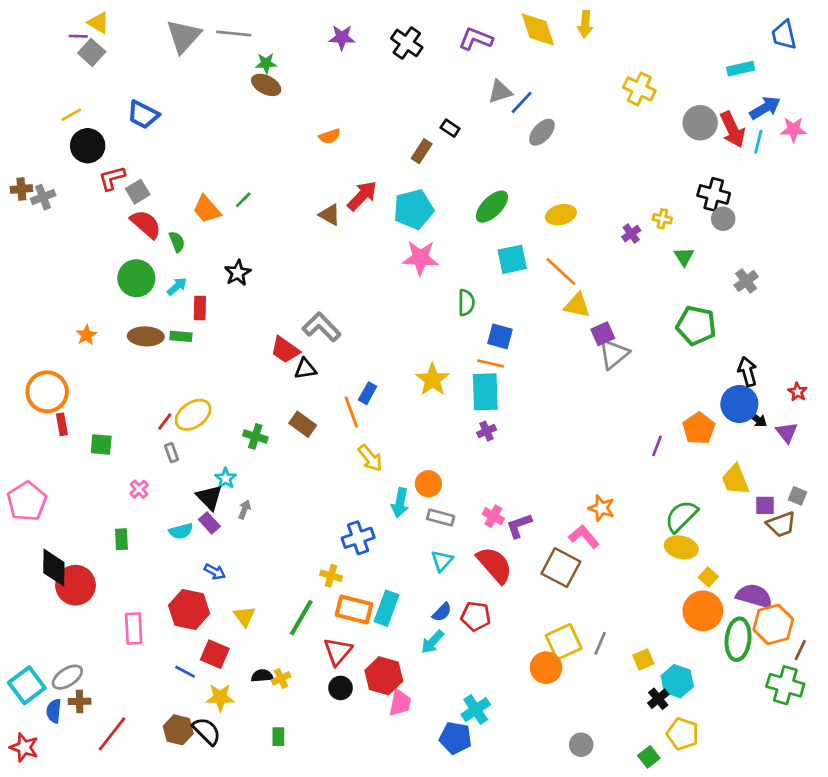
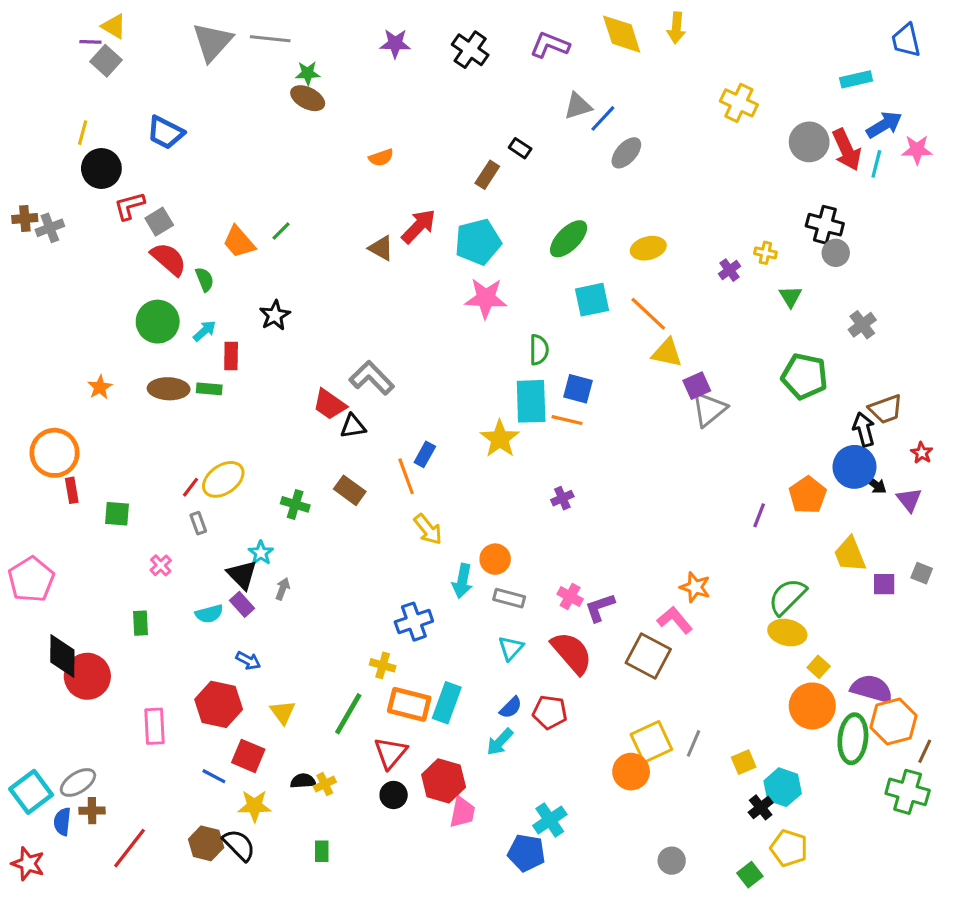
yellow line: (71, 115) -> (83, 133), turned -45
cyan rectangle: (485, 392) -> (531, 401), moved
brown trapezoid: (781, 524) -> (886, 409), moved

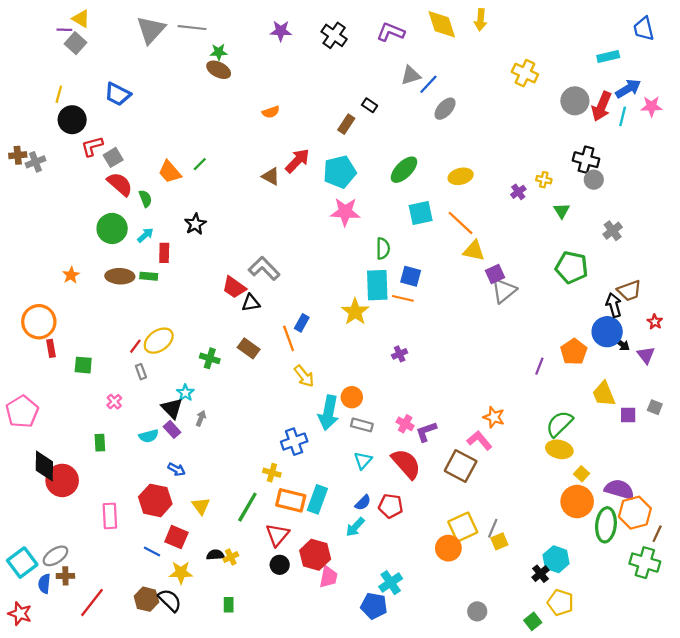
red arrow: (847, 150) -> (602, 106), turned 48
cyan arrow: (462, 581) -> (329, 413), size x1.4
yellow square: (744, 762) -> (499, 541), moved

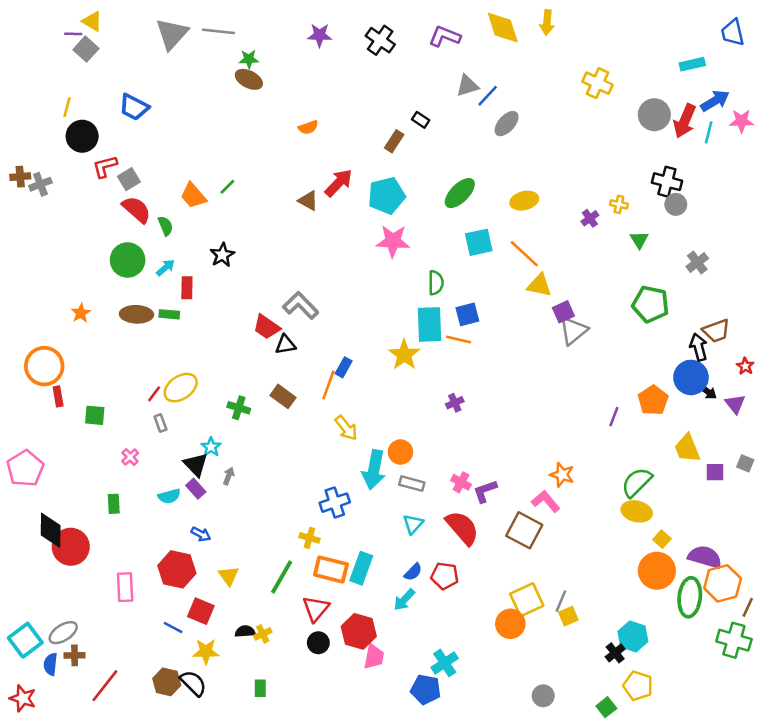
blue square: (411, 276) -> (467, 314), turned -30
orange line: (289, 338) -> (328, 385), turned 40

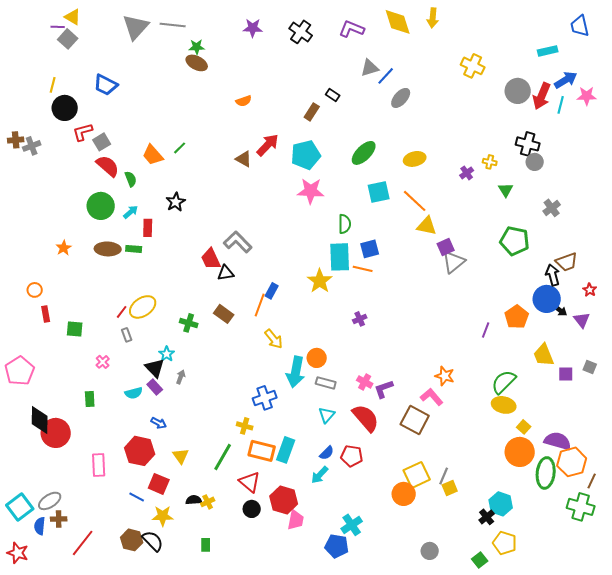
red trapezoid: (267, 327) -> (211, 259), turned 30
orange circle: (44, 366) -> (35, 290), size x0.5
red triangle: (316, 609) -> (250, 482), turned -30

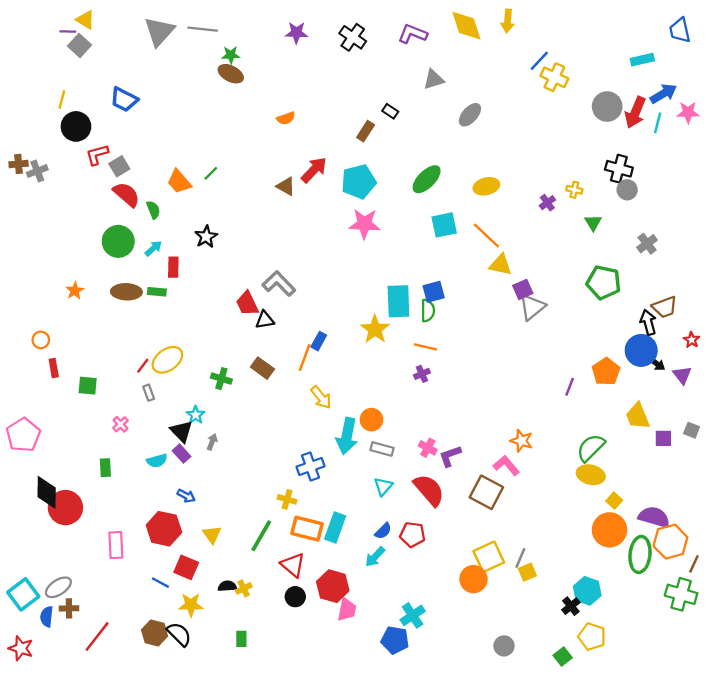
blue line: (386, 76) -> (539, 61), moved
green semicircle: (345, 224) -> (428, 311), moved
orange line: (363, 269) -> (425, 347), moved

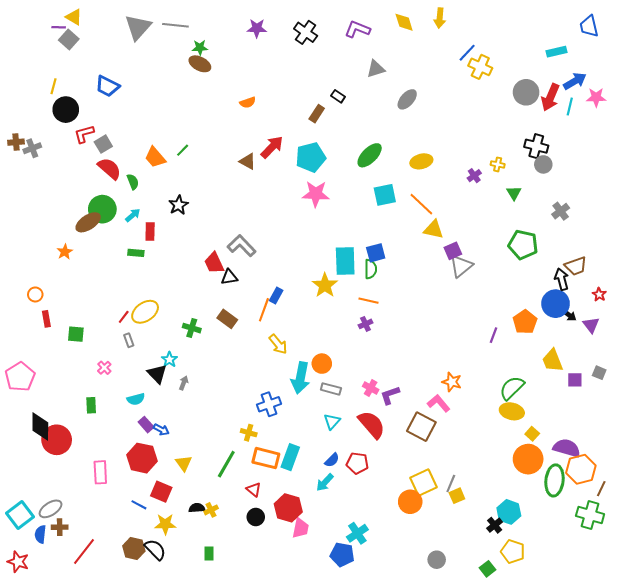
yellow diamond: (466, 26) -> (404, 22), size x0.7
brown ellipse: (126, 292) -> (88, 222), moved, turned -35
purple rectangle: (182, 454) -> (146, 425), moved
red triangle: (293, 565) -> (254, 490), size x0.7

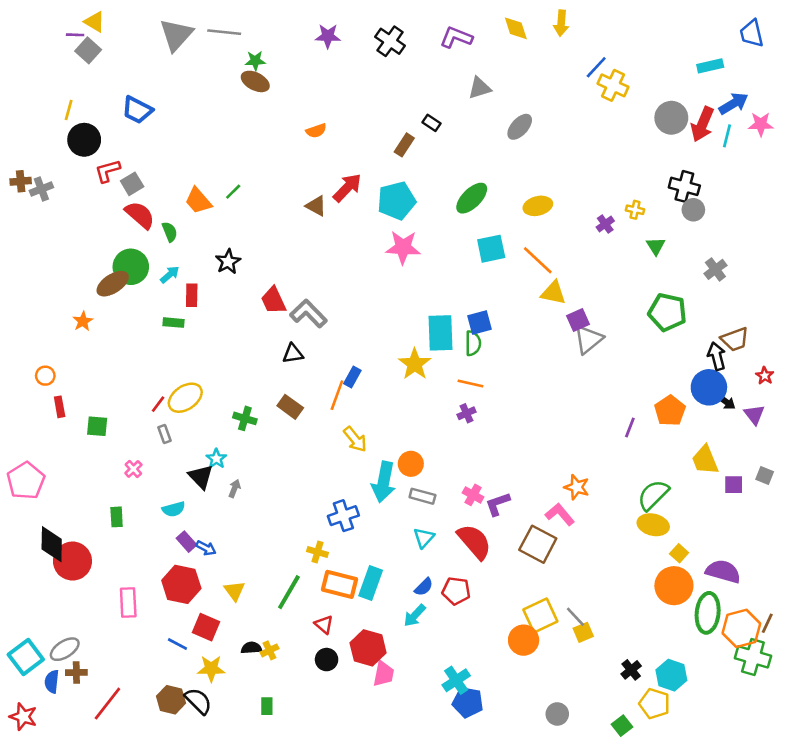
red trapezoid: (214, 263) -> (273, 300), moved
orange hexagon: (581, 469) -> (741, 628), moved
gray line: (451, 483) -> (575, 617), turned -66
cyan hexagon: (509, 512) -> (671, 675), moved
blue pentagon: (342, 555) -> (468, 702), moved

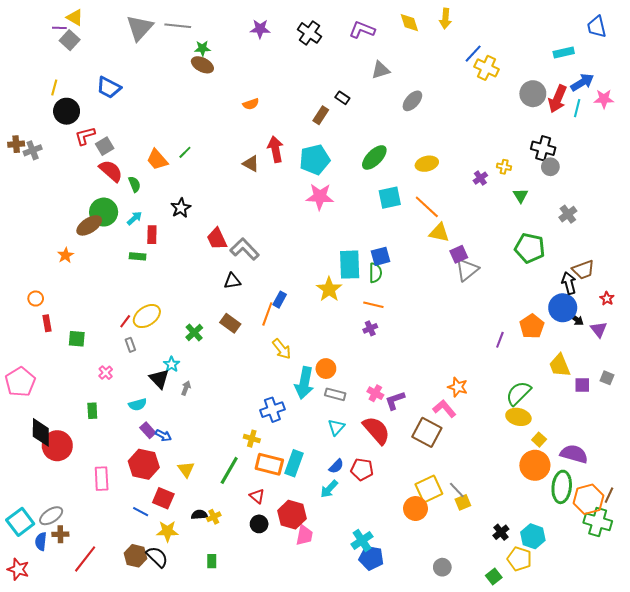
red arrow: (347, 188) -> (276, 149), turned -55
green cross: (245, 418) -> (194, 332), turned 30

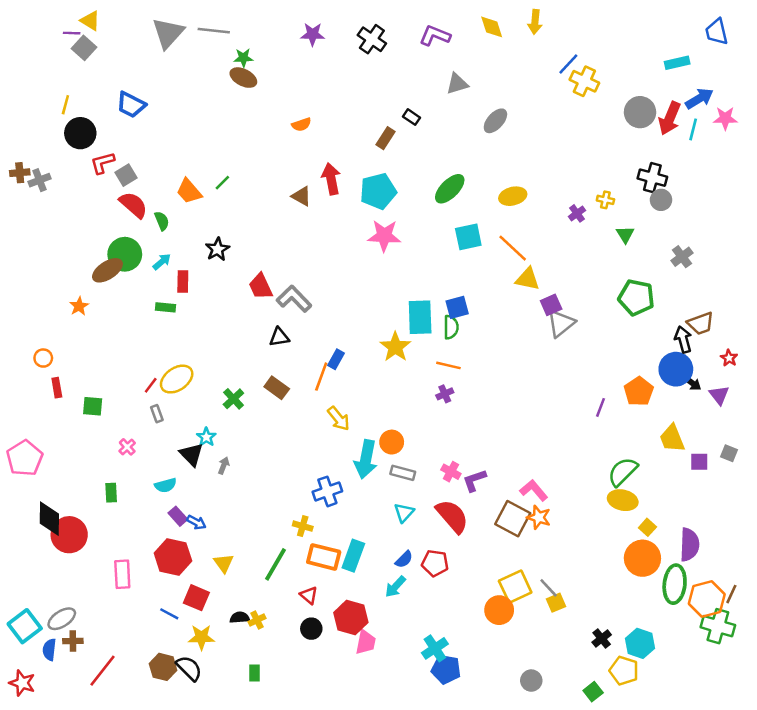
orange star: (458, 387) -> (539, 517), moved
purple semicircle: (574, 454) -> (689, 545), turned 76

